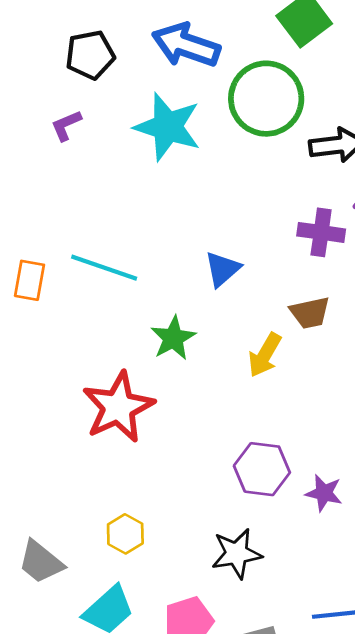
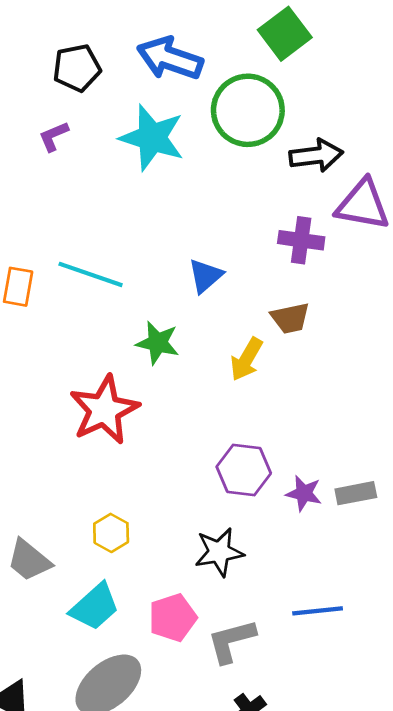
green star: (173, 338) -> (158, 343), turned -30

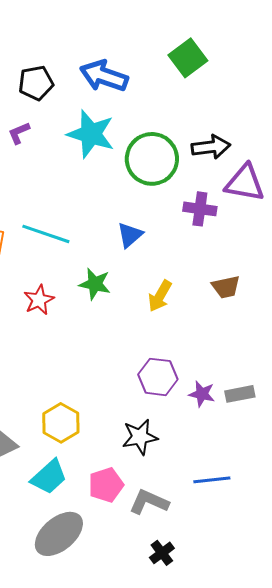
green circle: (248, 110) -> (152, 159), moved
brown trapezoid: (290, 318) -> (226, 287), moved
red star: (104, 410) -> (39, 300), moved, size x0.6
yellow hexagon: (111, 533) -> (61, 423), size x1.4
gray L-shape: (231, 641) -> (149, 502), turned 39

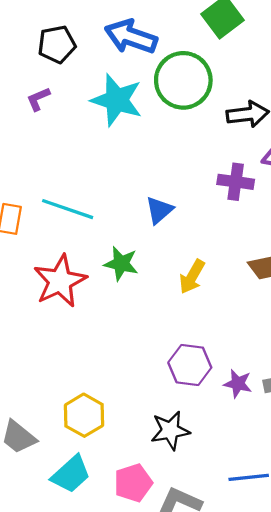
green circle: (152, 159) -> (183, 80), moved
red star: (39, 300) -> (60, 281), size x1.6

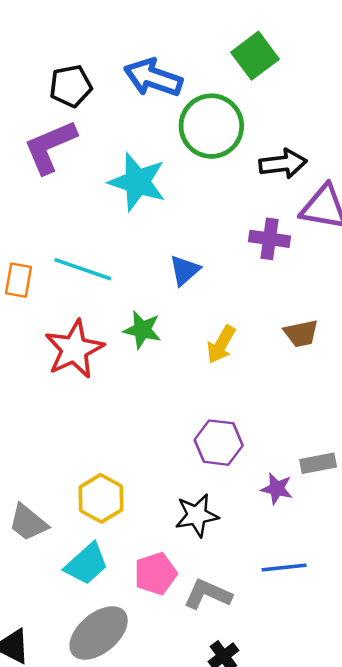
purple L-shape: (38, 99) -> (50, 147), size x2.0
cyan star: (117, 100) -> (137, 182), moved
purple star: (238, 384) -> (277, 489), moved

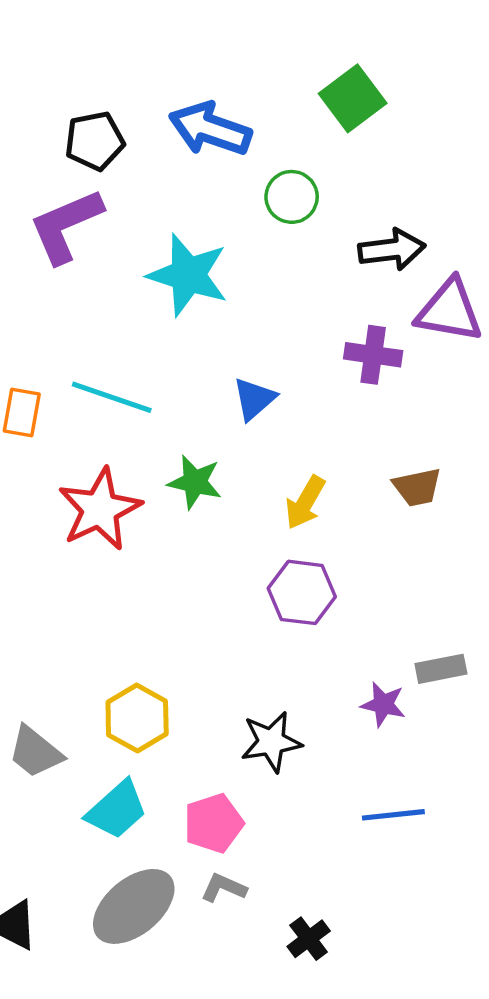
green circle: (211, 126) -> (292, 197), size x0.6
purple hexagon: (219, 443) -> (302, 592), moved
gray L-shape: (208, 594) -> (224, 888), moved, size x0.7

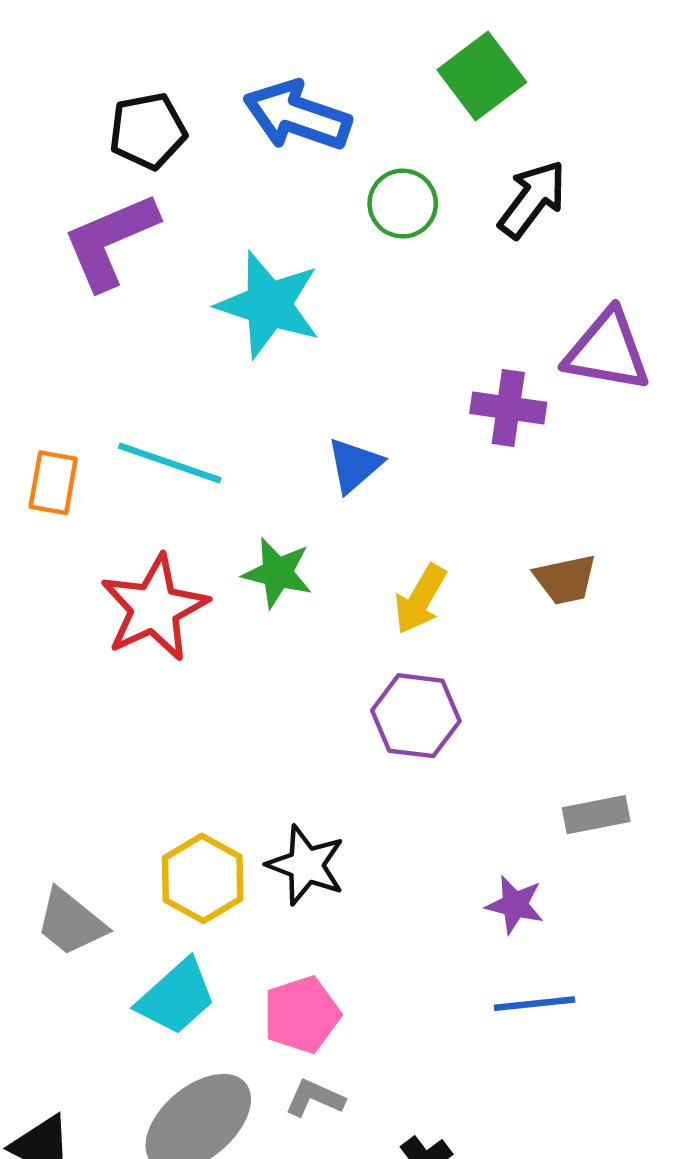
black arrow: (392, 250) -> (532, 199), moved, turned -46
purple star: (383, 704) -> (515, 905), moved
black star: (271, 742) -> (306, 865), moved, turned 30

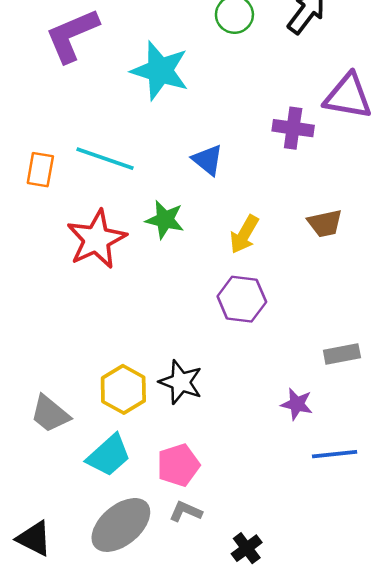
blue triangle: (354, 465) -> (208, 160), turned -40
blue line: (535, 1004) -> (335, 454), moved

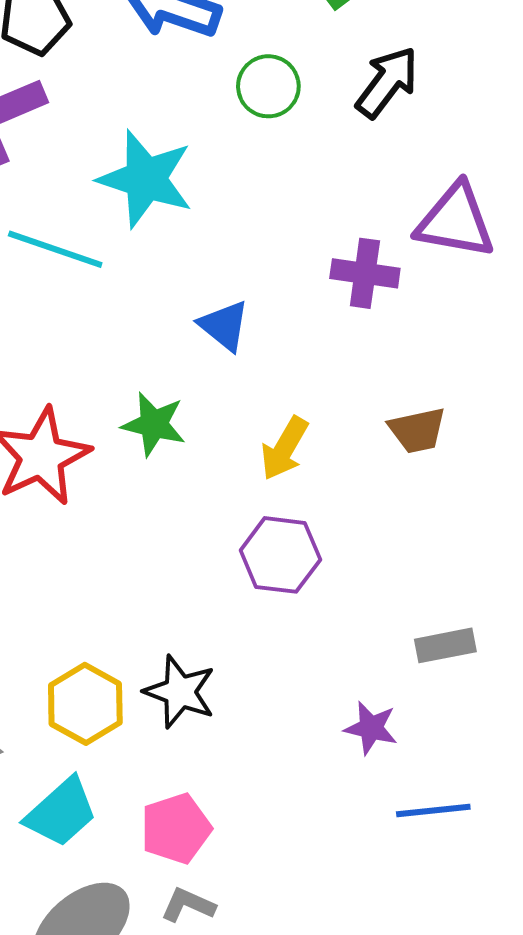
cyan line: (105, 159) -> (55, 249), moved

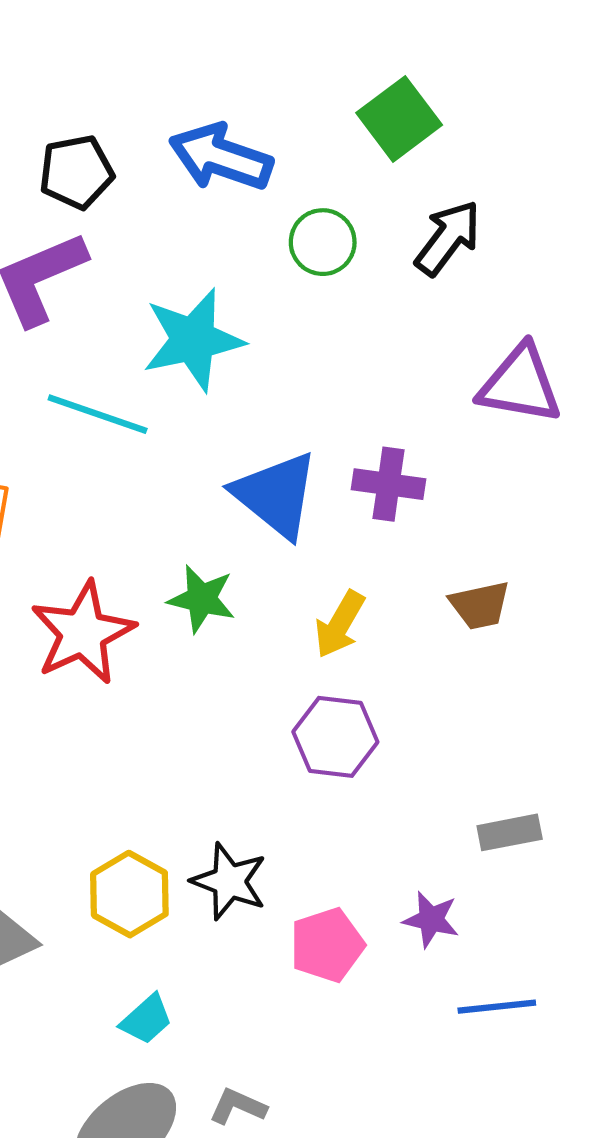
cyan star: (146, 179) -> (193, 340), turned -30
purple cross: (365, 273) -> (388, 484), moved
blue triangle: (224, 326) -> (276, 495), size x1.6
cyan trapezoid: (61, 812) -> (146, 1019), moved, size x0.7
pink pentagon: (176, 829) -> (327, 945), moved

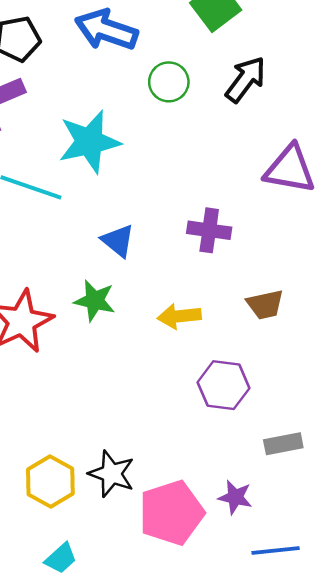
blue triangle: (276, 495) -> (118, 241), moved, size x0.6
yellow arrow: (340, 624) -> (179, 316), turned 54
purple hexagon: (335, 737) -> (223, 385), moved
pink pentagon: (327, 945) -> (171, 513), size x1.4

